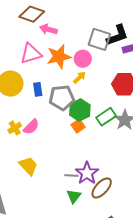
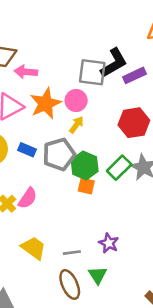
blue rectangle: (38, 89) -> (27, 150), turned -48
orange square: (78, 126) -> (86, 186), turned -32
purple star: (87, 173) -> (109, 243), size x0.7
gray line: (71, 176) -> (72, 253), moved
brown ellipse: (102, 188) -> (70, 284), moved, turned -55

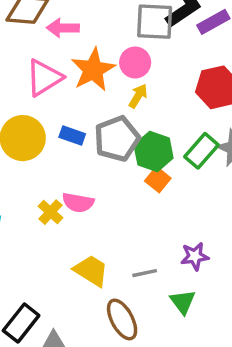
orange square: (86, 186) -> (158, 180), turned 30
pink semicircle: (28, 198) -> (78, 203), turned 70
purple star: (109, 243) -> (195, 256), turned -30
brown ellipse: (70, 284) -> (122, 319), moved

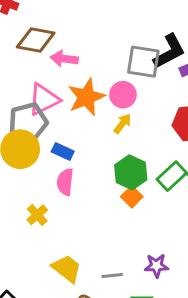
gray pentagon: (117, 139) -> (28, 122), moved
pink semicircle: (78, 203) -> (65, 182), moved, turned 80

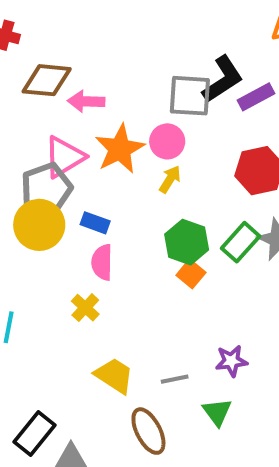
yellow cross: (37, 215) -> (85, 308), moved

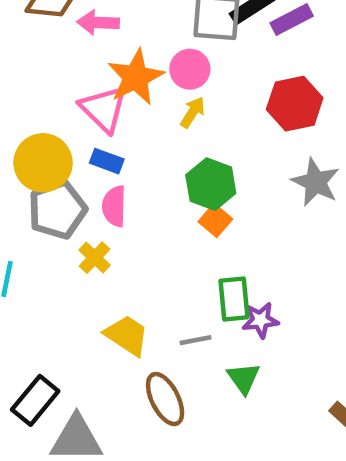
pink triangle: (64, 157) -> (103, 109), moved, turned -45
gray pentagon: (47, 188) -> (57, 210), moved
green rectangle: (241, 242) -> (234, 299), moved, turned -48

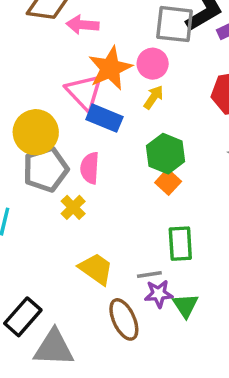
blue rectangle: (107, 161) -> (104, 118), moved, size x1.4
purple star: (260, 320) -> (159, 294), moved

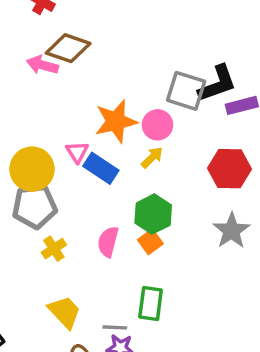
pink arrow: (83, 25) -> (42, 65), moved
pink triangle: (84, 92) -> (77, 152), moved, size x0.6
pink semicircle: (90, 168) -> (108, 242), moved

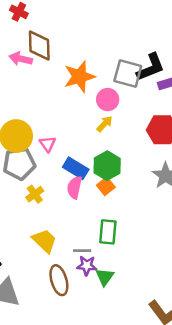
brown diamond: (68, 48) -> (39, 46), turned 72
orange star: (116, 121) -> (79, 77), moved
pink triangle: (77, 152) -> (48, 144), moved
blue rectangle: (101, 168) -> (76, 168), moved

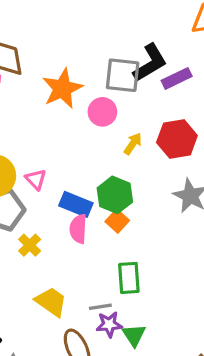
yellow arrow: (105, 124) -> (133, 144), moved

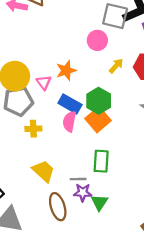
orange star: (62, 89) -> (66, 70), moved, size x0.7
orange square: (117, 221) -> (98, 120), size x1.5
yellow cross: (30, 245) -> (33, 129), turned 35

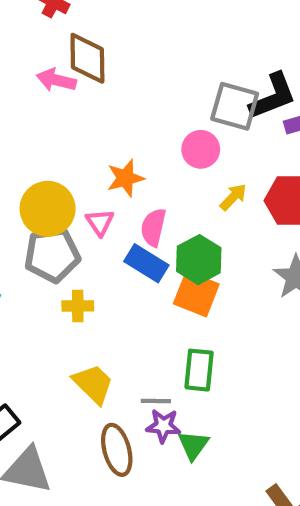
orange star: (66, 70) -> (125, 178), moved
orange square: (98, 120) -> (196, 294), turned -30
pink semicircle: (69, 122) -> (153, 227), moved

